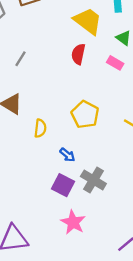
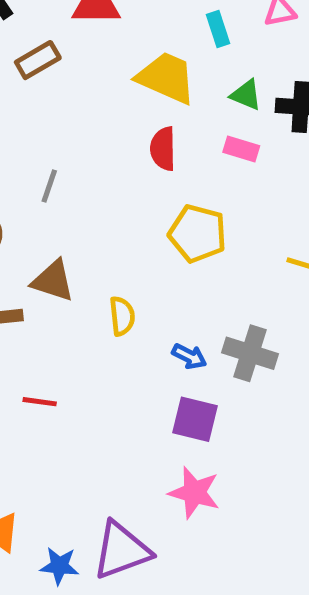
yellow pentagon: (85, 115) -> (198, 234), moved
gray cross: (93, 180) -> (250, 353), moved
pink star: (73, 222) -> (194, 493), moved

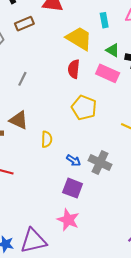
pink rectangle: (241, 149) -> (108, 73), size x1.5

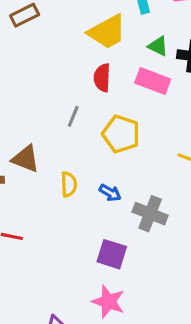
yellow trapezoid: (79, 38) -> (107, 32), turned 124
gray line: (22, 79) -> (73, 116), moved
blue arrow: (74, 160) -> (110, 193), moved

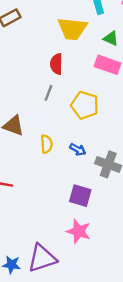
yellow trapezoid: (107, 32) -> (72, 29), turned 36
red semicircle: (102, 78) -> (56, 64), moved

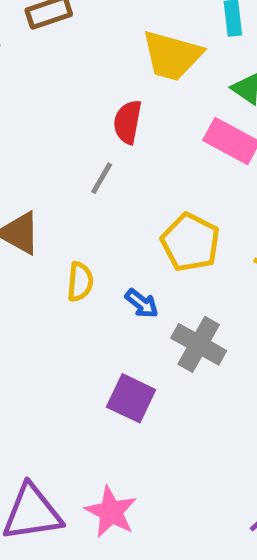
yellow pentagon: (85, 105) -> (190, 242), moved
pink star: (79, 231) -> (111, 512), moved

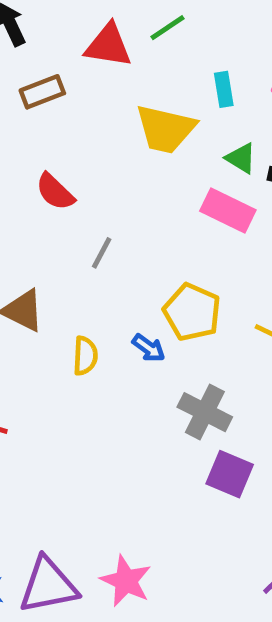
red semicircle: (128, 122) -> (55, 192), moved, turned -54
blue arrow: (142, 303) -> (149, 348), moved
purple square: (131, 398) -> (230, 474), moved

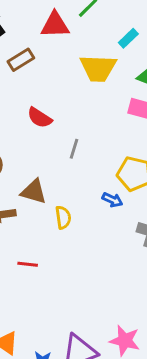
cyan rectangle: (224, 89) -> (128, 38), turned 66
yellow semicircle: (85, 356) -> (63, 217), moved

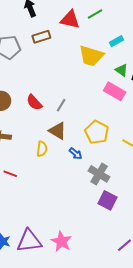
red semicircle: (40, 118) -> (34, 102), moved
brown triangle: (34, 192) -> (58, 131), moved
blue arrow: (112, 200) -> (76, 154), moved

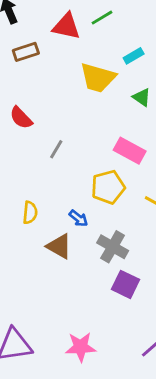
pink rectangle: (115, 91) -> (130, 151), moved
red semicircle: (34, 102) -> (21, 118), moved
brown triangle: (58, 131) -> (59, 246), moved
yellow pentagon: (97, 132) -> (108, 187), turned 30
pink star: (61, 241) -> (81, 347), moved, turned -30

